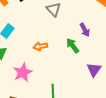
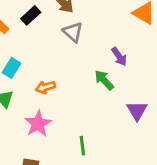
orange arrow: (40, 46) -> (45, 87), moved

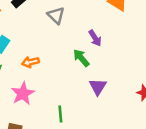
purple triangle: (137, 111) -> (98, 87), moved

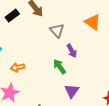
gray triangle: (56, 15) -> (57, 31), moved

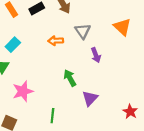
orange arrow: (18, 67) -> (56, 41), moved
green arrow: (60, 67) -> (70, 78), moved

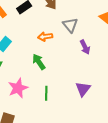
green arrow: (70, 78) -> (39, 62), moved
green line: (52, 116) -> (46, 93), moved

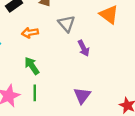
orange arrow: (45, 37) -> (30, 33), moved
green line: (46, 93) -> (35, 93), moved

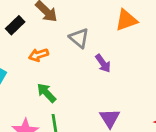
orange triangle: (109, 15) -> (126, 20), turned -48

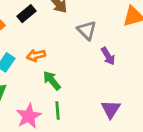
orange arrow: (38, 55) -> (36, 55), moved

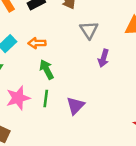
purple arrow: (108, 56) -> (104, 58), turned 36
purple triangle: (111, 109) -> (75, 106), moved

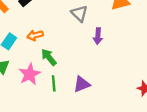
pink star: (18, 98) -> (30, 74), moved
purple triangle: (75, 106) -> (82, 84), turned 36

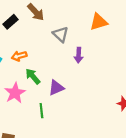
green line: (54, 83) -> (41, 111), moved
purple triangle: (82, 84) -> (56, 88), moved

